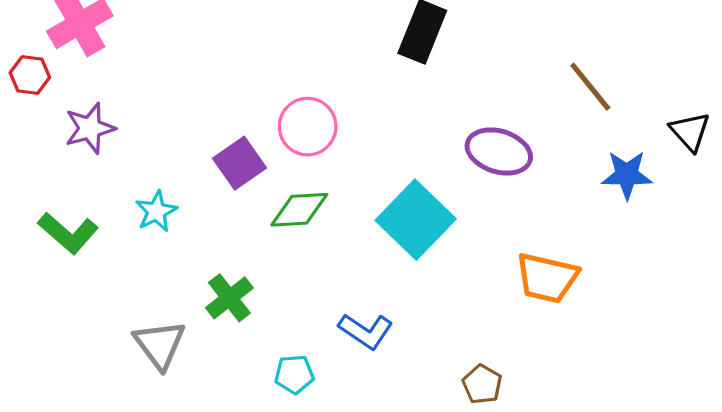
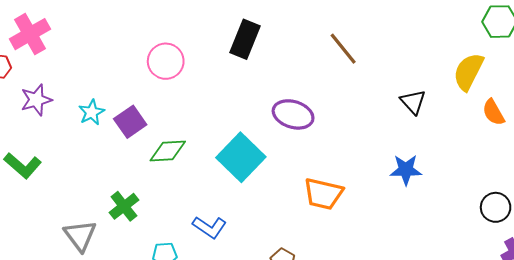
brown line: (590, 87) -> (343, 49), moved
pink circle: (308, 127) -> (166, 61), moved
blue star: (627, 175) -> (406, 170), moved
cyan star: (156, 211) -> (92, 112), moved

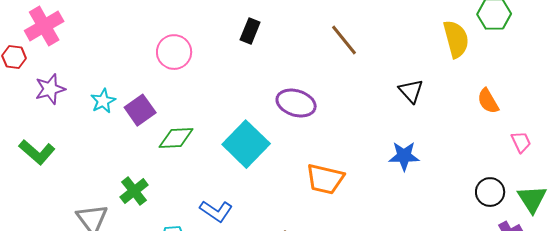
black rectangle: (245, 39) -> (250, 31), size x0.7
yellow semicircle: (468, 72) -> (456, 39), moved, turned 138

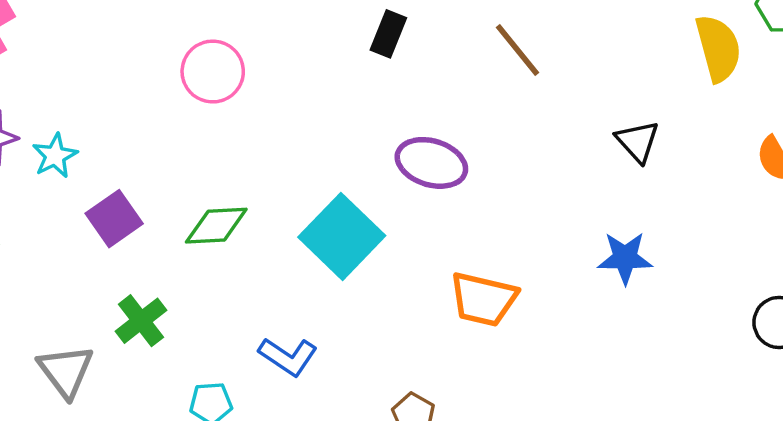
black rectangle: (250, 31) -> (388, 34), moved
cyan star: (103, 101) -> (55, 156), moved
purple square: (140, 110) -> (114, 219), moved

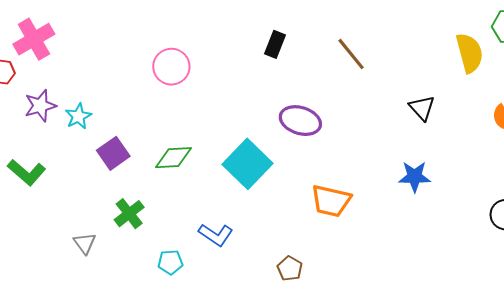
gray triangle: (66, 371) -> (85, 243), size x0.7

